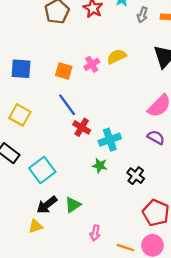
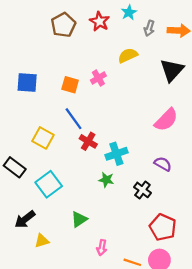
yellow semicircle: (117, 56) -> (128, 55), moved
yellow square: (20, 115) -> (43, 138), moved
purple semicircle: (156, 137) -> (163, 164), moved
black arrow: (47, 205) -> (25, 219), moved

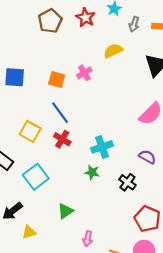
red cross: (88, 141) -> (62, 139), moved

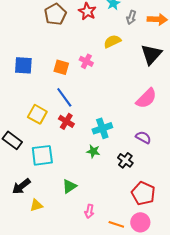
pink cross: (84, 73) -> (86, 61), turned -32
cyan square: (36, 177) -> (42, 155), turned 30

